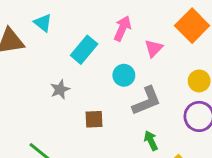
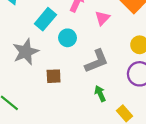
cyan circle: (124, 75) -> (68, 38), moved
gray star: (60, 89) -> (26, 52), size x1.6

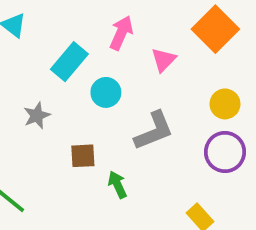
gray star: (26, 52) -> (37, 115), size x0.6
green arrow: (100, 94) -> (117, 185), moved

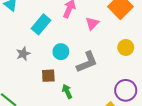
cyan circle: (106, 92) -> (61, 52), moved
purple circle: (225, 152) -> (126, 90), moved

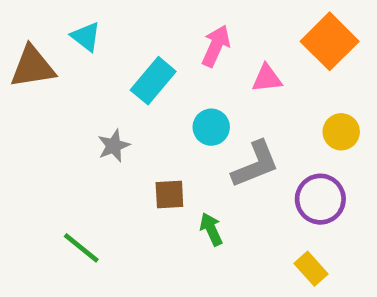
pink triangle: (92, 23) -> (267, 78), turned 40
cyan circle: (61, 52) -> (211, 127), moved
purple circle: (126, 90) -> (320, 199), moved

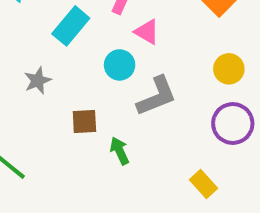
pink triangle: (267, 78) -> (147, 32), moved, turned 36
purple circle: (320, 199) -> (233, 123), moved

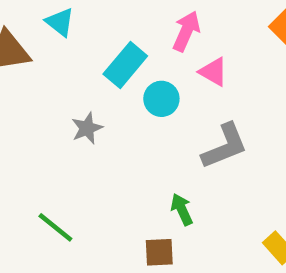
cyan circle: (120, 65) -> (161, 99), moved
brown square: (84, 122) -> (159, 252), moved

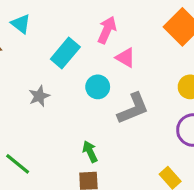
cyan circle: (161, 99) -> (98, 87), moved
green arrow: (182, 209) -> (90, 152), moved

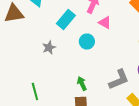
gray L-shape: (133, 108) -> (119, 80), moved
green line: (18, 164) -> (35, 92), turned 36

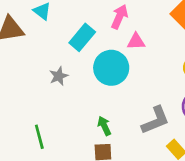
pink triangle: (105, 22) -> (136, 42), turned -32
cyan circle: (87, 42) -> (111, 68), size x1.6

